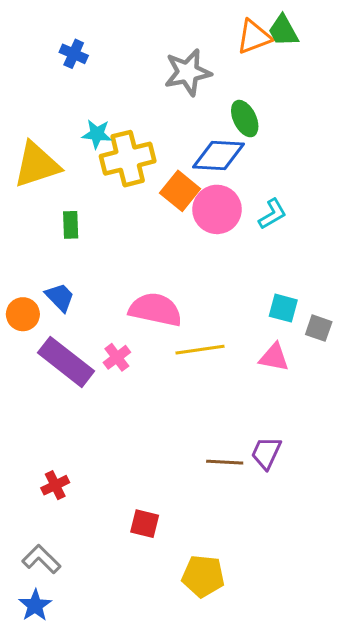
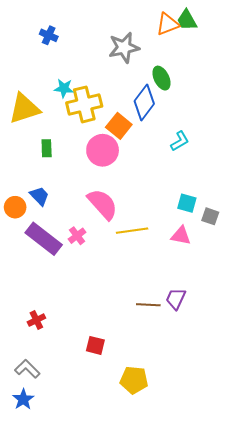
blue diamond: (219, 156) -> (144, 102), turned -56
pink circle: (217, 209) -> (103, 150), moved
pink semicircle: (155, 310) -> (103, 204), turned 36

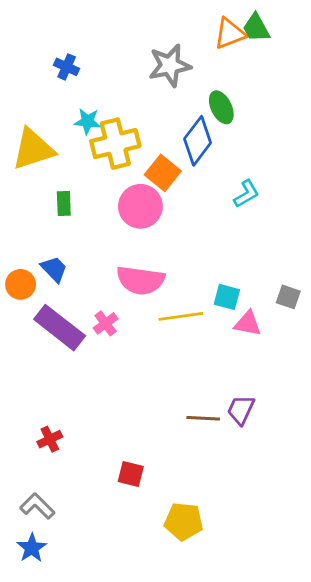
blue cross: (49, 35) -> (67, 67), moved
cyan square: (187, 203) -> (227, 297), moved
pink semicircle: (103, 204) -> (140, 280), turned 140

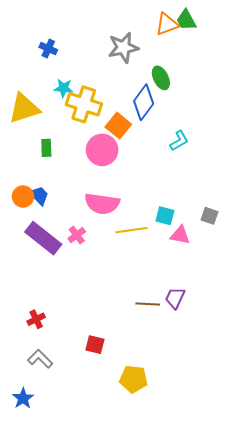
yellow cross: (115, 144) -> (84, 104), turned 32
orange circle: (21, 284) -> (23, 197), moved
gray L-shape: (37, 506) -> (40, 359), moved

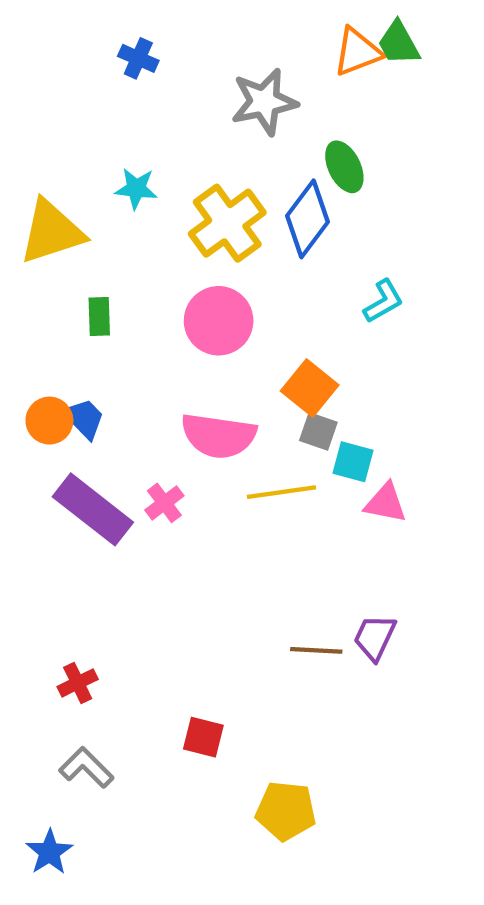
blue cross: (48, 49) -> (138, 58), moved
yellow cross: (84, 104) -> (227, 223), moved, turned 36
orange square: (118, 126) -> (310, 388), moved
gray square: (210, 216) -> (318, 431), moved

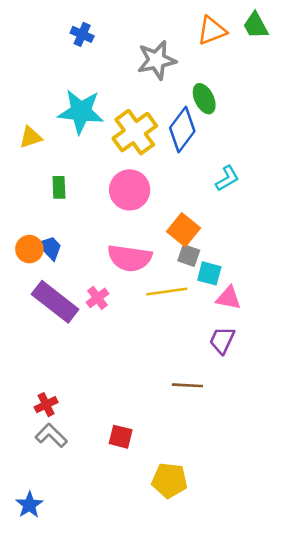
green trapezoid: (399, 43) -> (256, 25), moved
cyan star: (136, 188) -> (81, 112), size x1.8
yellow triangle: (52, 232) -> (31, 137), size x0.6
purple trapezoid: (375, 637) -> (222, 340), moved
gray L-shape: (86, 768) -> (51, 435), moved

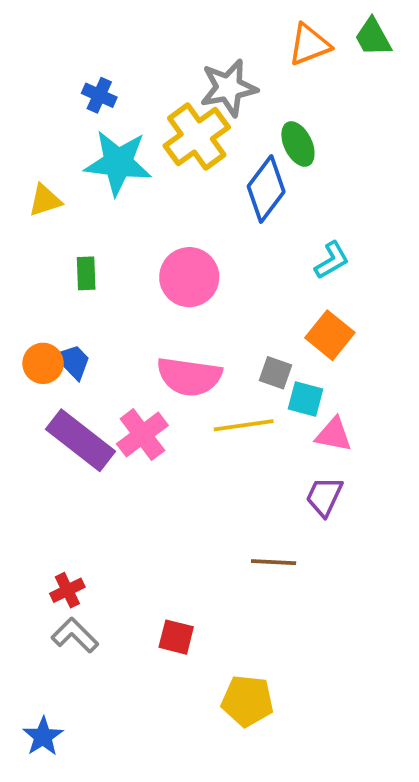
blue cross: (82, 34) -> (99, 95), moved
yellow cross: (135, 132) -> (197, 137), moved
orange square: (184, 230) -> (330, 335), moved
pink cross: (97, 298) -> (142, 435), size x1.5

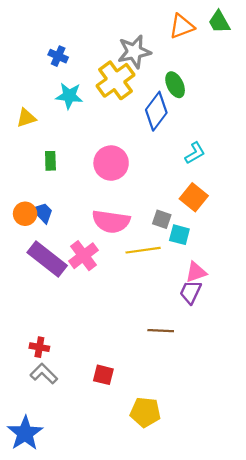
cyan star: (118, 163) -> (69, 96), size x0.7
pink triangle: (334, 435) -> (196, 272), moved, turned -30
red cross: (67, 590) -> (39, 347), turned 36
blue star: (43, 736) -> (25, 433), size x1.5

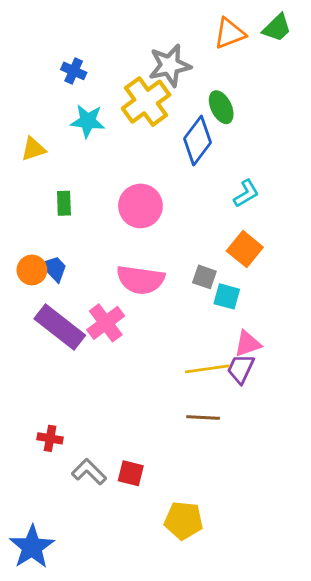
green trapezoid: (219, 22) -> (277, 28), turned -105
yellow line: (143, 250) -> (207, 369), moved
gray L-shape: (44, 374) -> (89, 472), moved

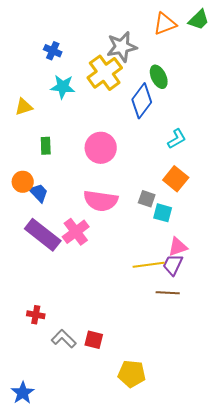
orange circle: (32, 270) -> (23, 182), moved
brown line: (203, 418) -> (168, 293), moved
blue star: (32, 547) -> (23, 393), size x0.7

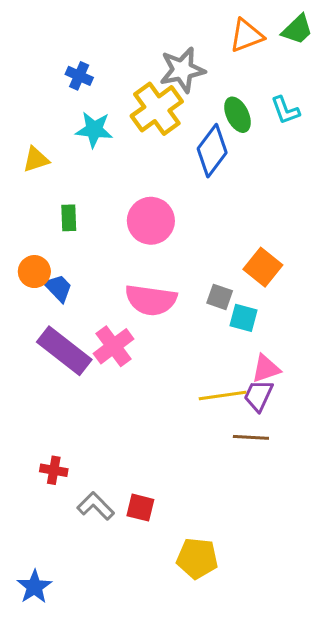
cyan L-shape: (177, 139) -> (285, 110), moved, turned 100

